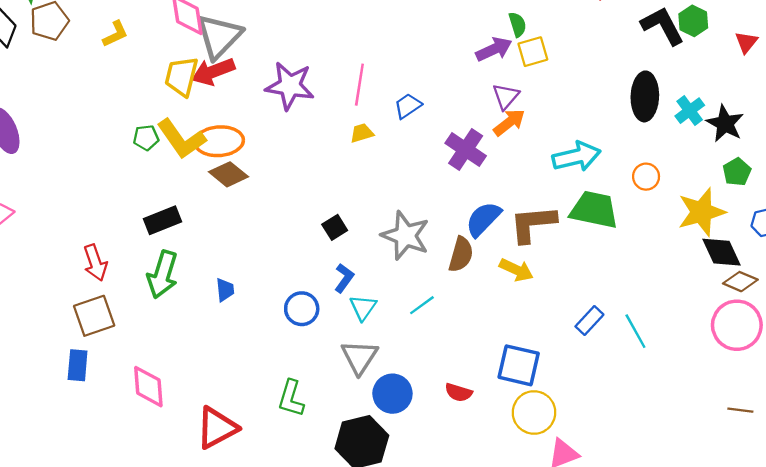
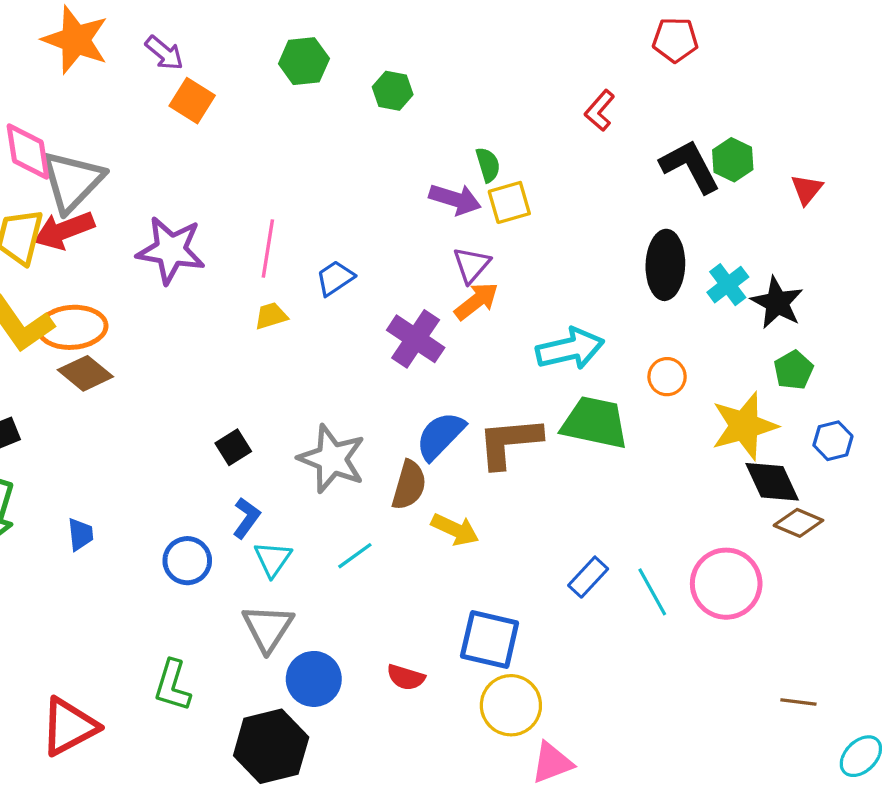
purple arrow: (494, 49) -> (455, 199), turned 42
yellow arrow: (516, 270) -> (455, 529), moved
pink circle: (737, 325) -> (726, 584), moved

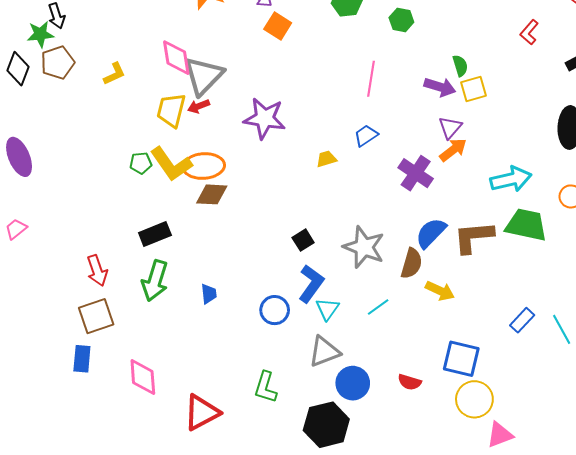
red arrow: (64, 230) -> (199, 106), size x0.6
pink line: (268, 248) -> (371, 79), moved
brown diamond: (85, 373) -> (212, 194), turned -36
blue L-shape: (246, 518) -> (311, 284), size x1.5
gray triangle: (268, 628) -> (324, 352), turned 36

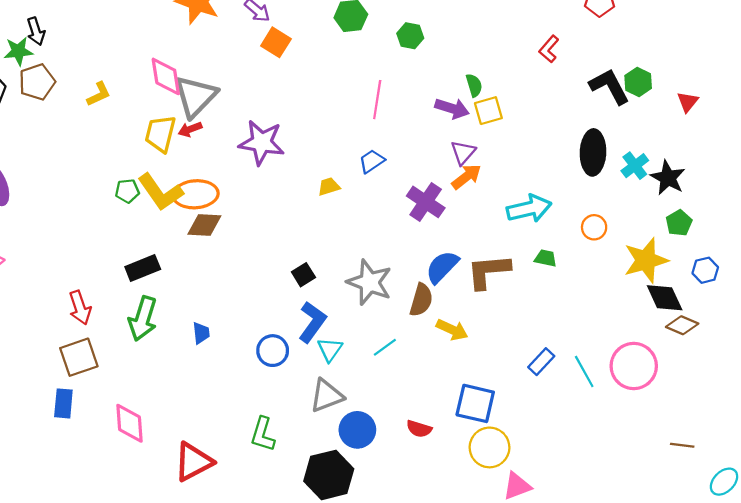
green trapezoid: (526, 225) -> (546, 258), size x0.5

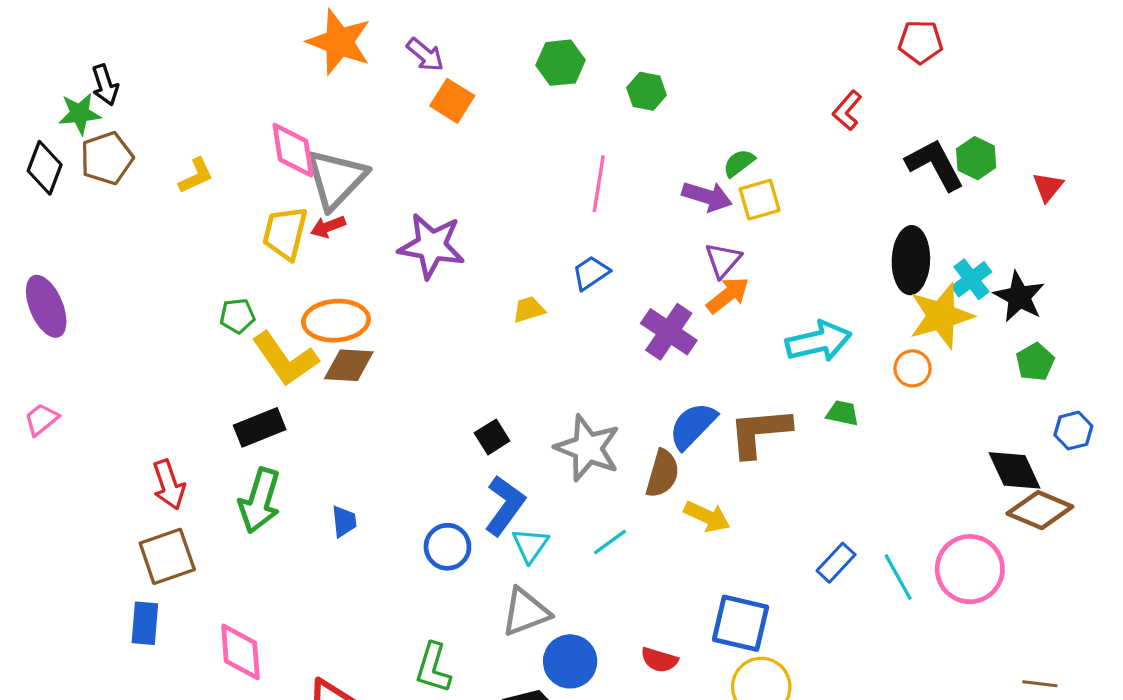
green semicircle: (474, 85) -> (739, 163), turned -110
yellow L-shape: (160, 192) -> (285, 359), moved
yellow star: (646, 260) -> (941, 316), moved
brown diamond: (682, 325) -> (1040, 510), size x1.4

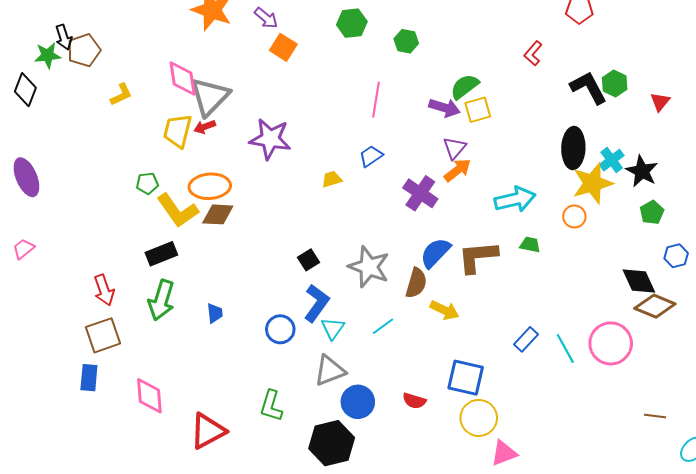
brown pentagon: (107, 158) -> (84, 50), moved
green semicircle: (739, 163) -> (465, 87), size x1.4

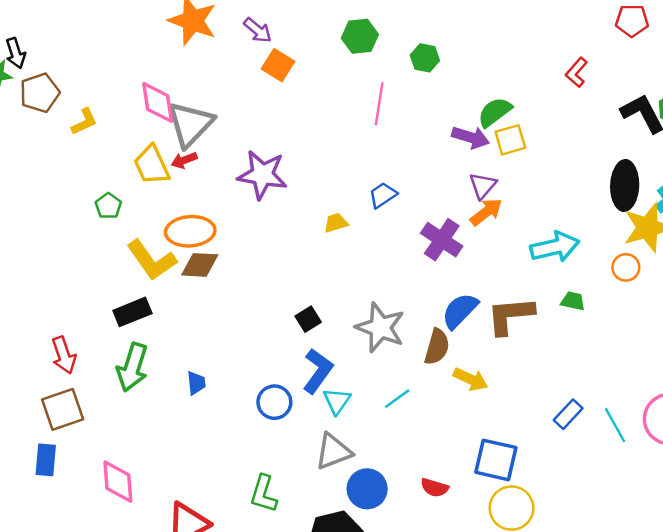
brown pentagon: (84, 50) -> (40, 93), moved
pink line: (376, 100) -> (379, 104), moved
yellow trapezoid: (178, 131) -> (152, 165), turned -39
green pentagon: (147, 183) -> (108, 206), moved, turned -30

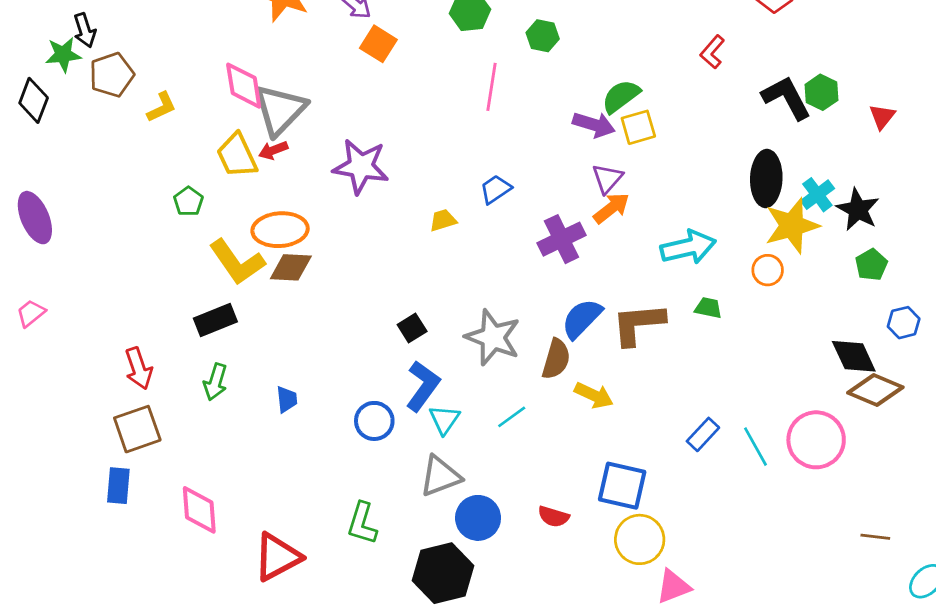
purple cross: (442, 240) -> (562, 239), turned 30
green arrow: (132, 367) -> (215, 382), size x0.7

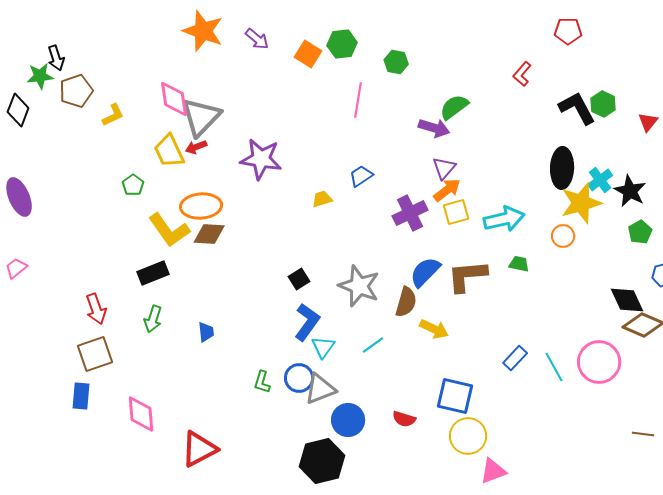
orange square: (378, 44) -> (308, 54), moved
yellow square: (638, 127) -> (456, 212), moved
blue circle: (374, 421) -> (299, 378), moved
green L-shape: (362, 523) -> (262, 382), moved, size x0.7

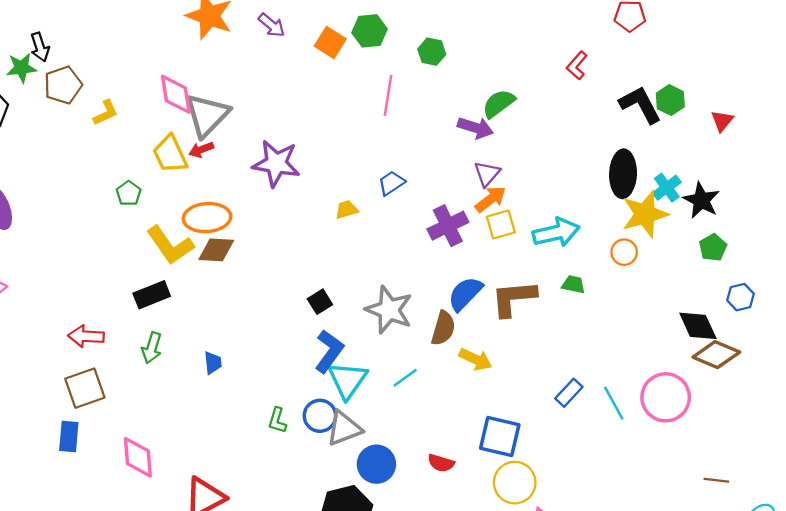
red arrow: (96, 309) -> (86, 336), turned 112
cyan triangle: (323, 347) -> (348, 380), size x1.5

